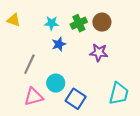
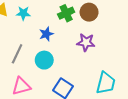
cyan star: (51, 23) -> (23, 13), moved
cyan circle: (56, 83) -> (44, 60), moved

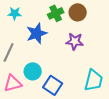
blue star: (46, 34) -> (37, 33), size x1.5
cyan circle: (44, 60) -> (33, 71), moved

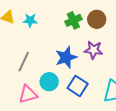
blue star: (37, 33) -> (66, 57), moved
blue square: (53, 85) -> (78, 86), moved

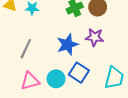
cyan circle: (49, 82) -> (56, 79), moved

